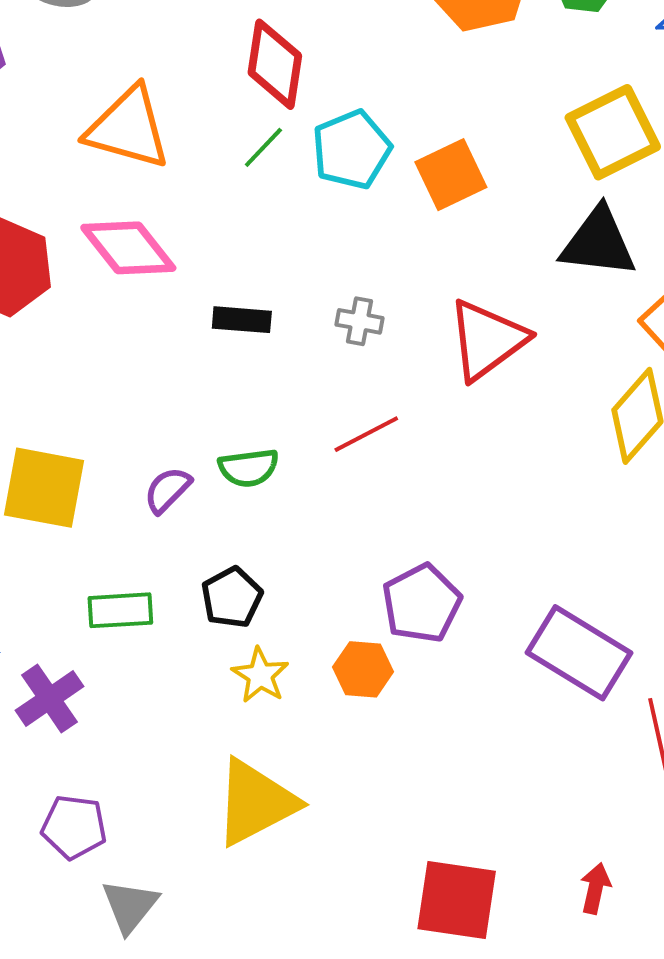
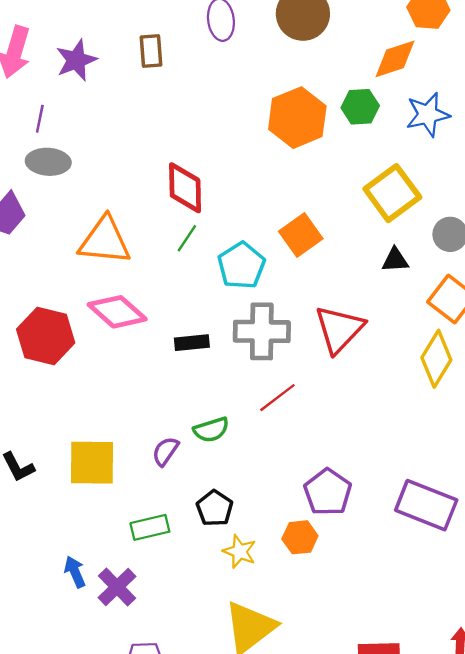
cyan pentagon: (352, 150) -> (241, 266), moved
black triangle: (598, 242) -> (395, 260), size x0.6
gray cross: (360, 321) -> (262, 331), size x2.0

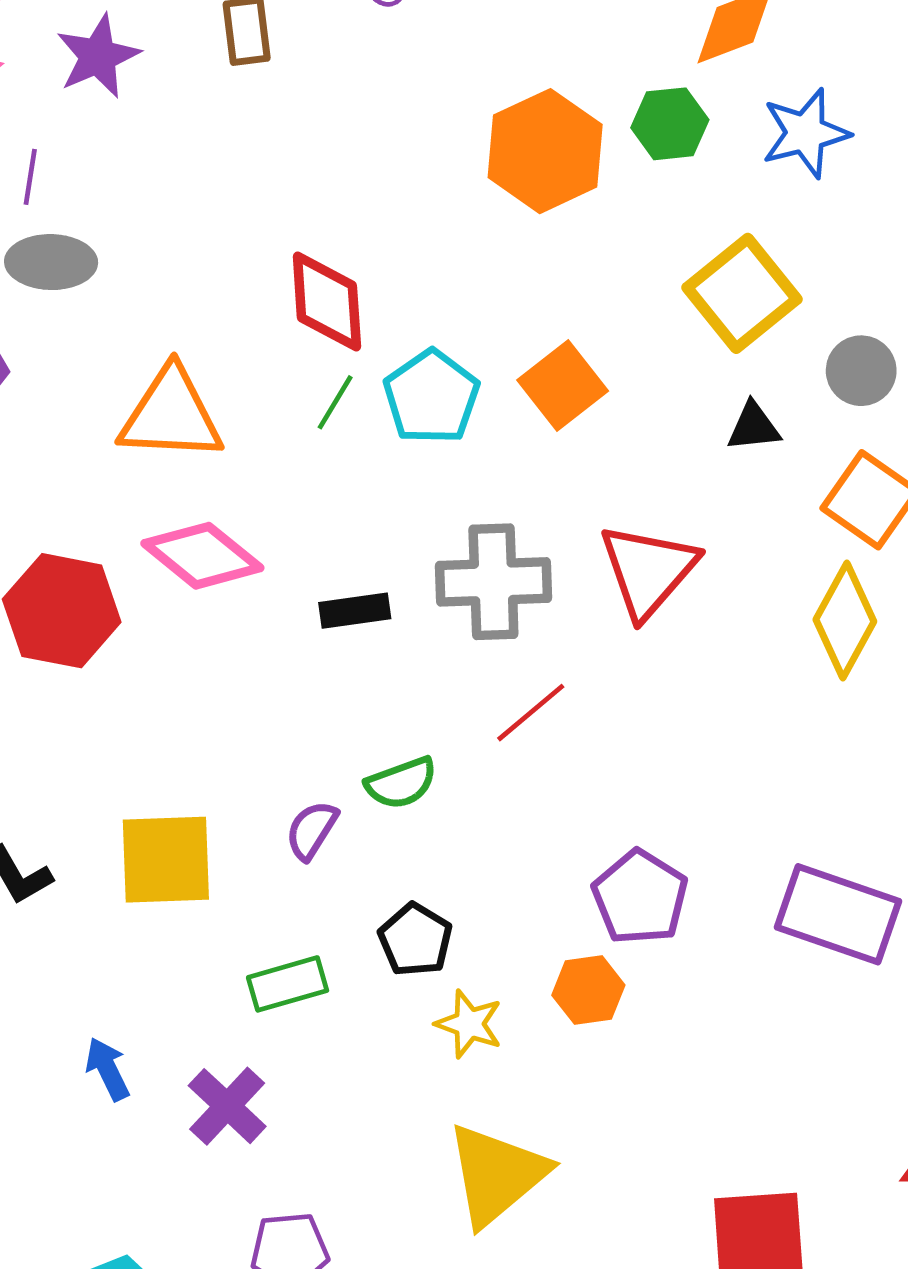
cyan pentagon: (241, 266) -> (431, 397), moved
blue arrow: (75, 572) -> (107, 1069), moved

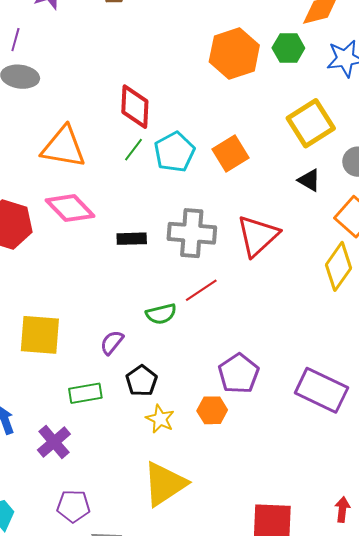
black triangle: (754, 427) -> (309, 180), turned 30
green semicircle: (401, 783) -> (161, 314), moved
purple semicircle: (312, 830) -> (112, 342), moved

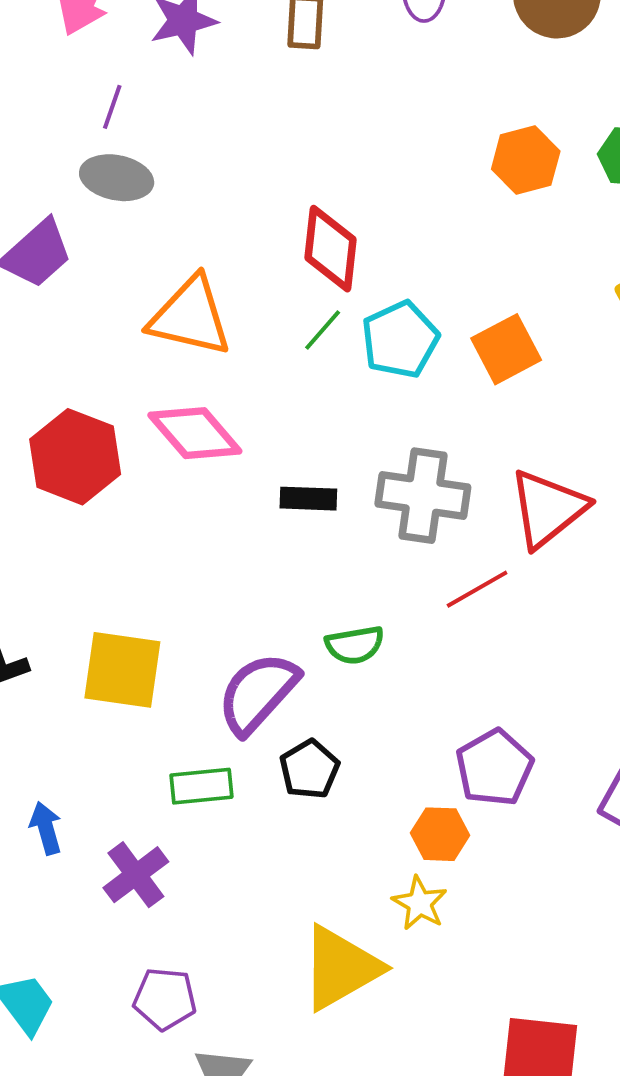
orange hexagon: (234, 54) -> (526, 160), size x0.7
red line: (201, 290) -> (477, 589), moved
purple semicircle: (112, 342) -> (258, 693), size x1.8
yellow star: (160, 419) -> (420, 903), moved

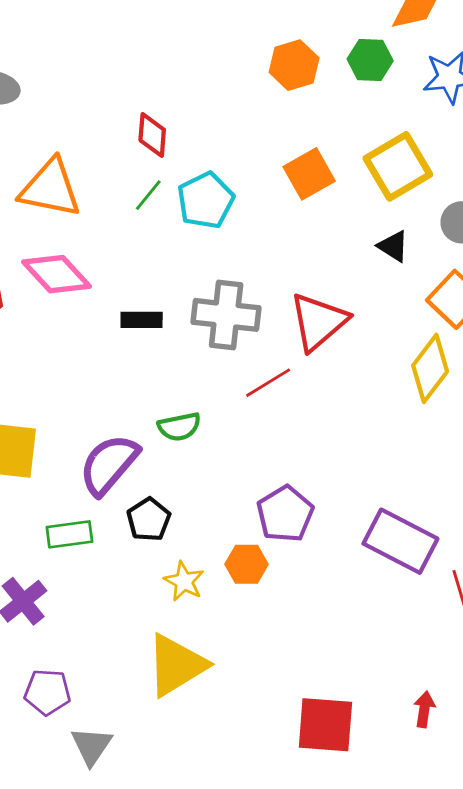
red diamond: (331, 249) -> (152, 135), size x0.7
orange square: (506, 349) -> (309, 174), moved
yellow star: (420, 903) -> (184, 581), moved

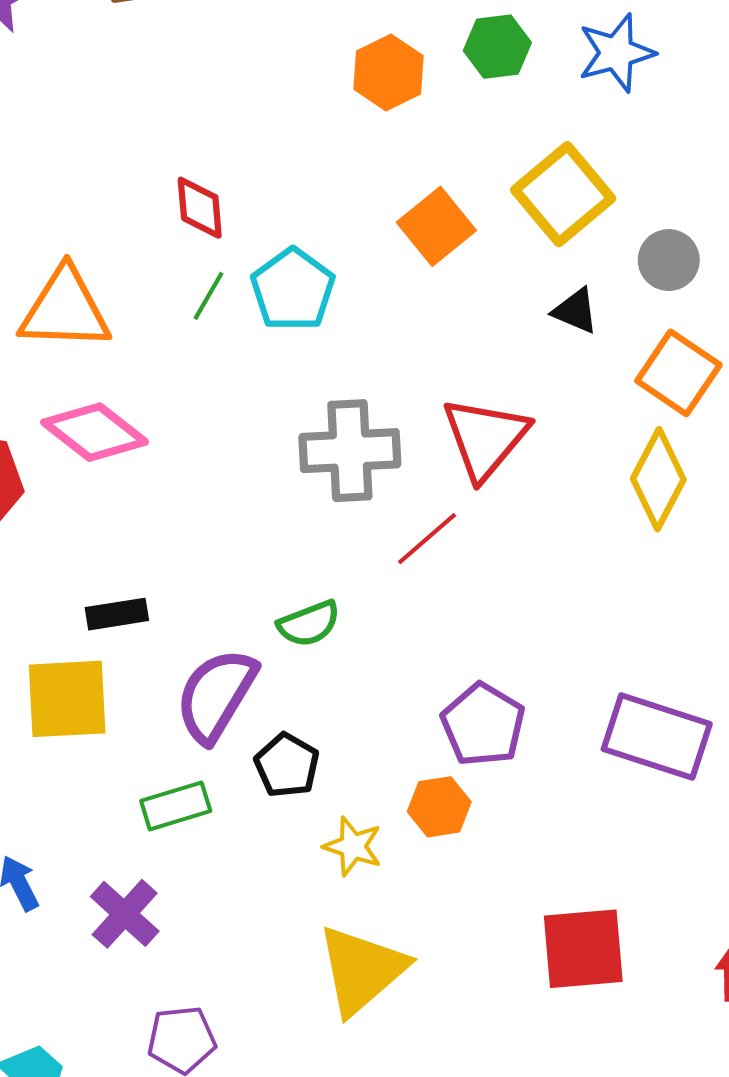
black rectangle: (142, 320) -> (117, 614), moved
red square: (325, 725) -> (583, 949), moved

